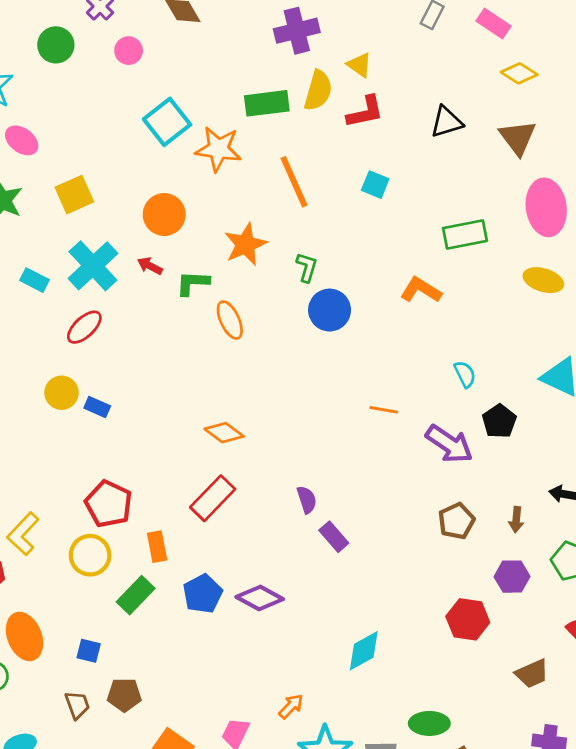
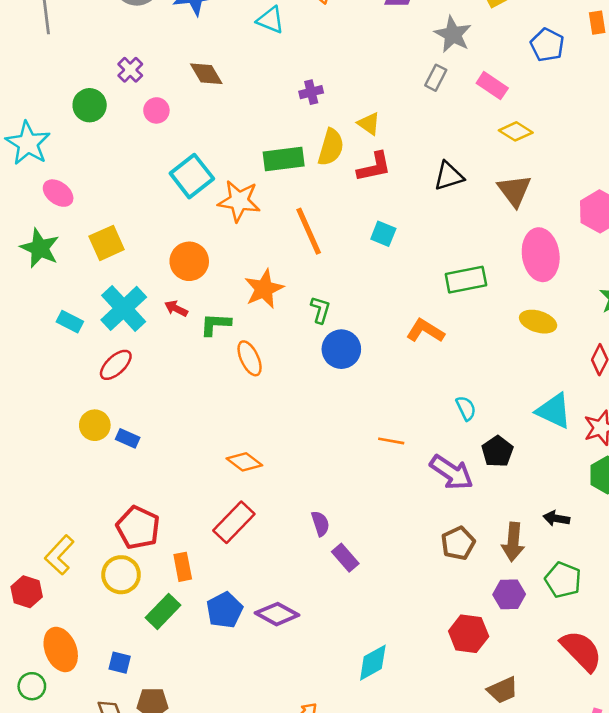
purple cross: (297, 31) -> (311, 92), size x0.6
brown arrow: (516, 520) -> (513, 542), size x1.6
brown trapezoid: (532, 674) -> (503, 690), moved

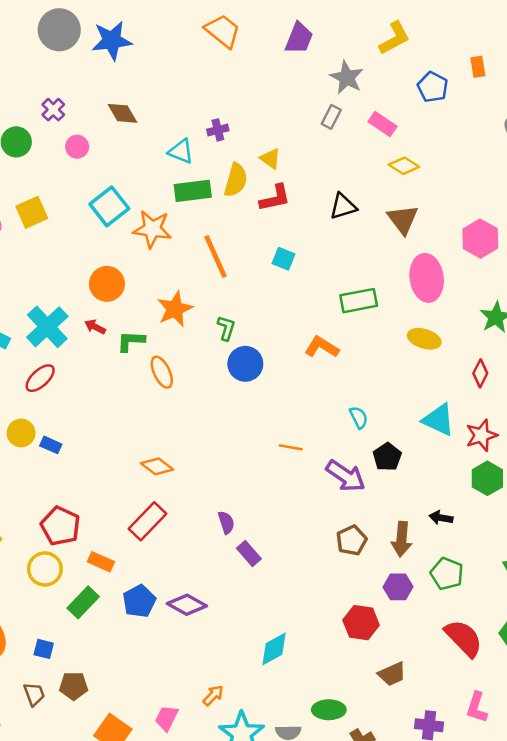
cyan triangle: (271, 20) -> (181, 151), moved
yellow square: (107, 243) -> (32, 212), moved
orange rectangle: (183, 567) -> (101, 562), turned -55

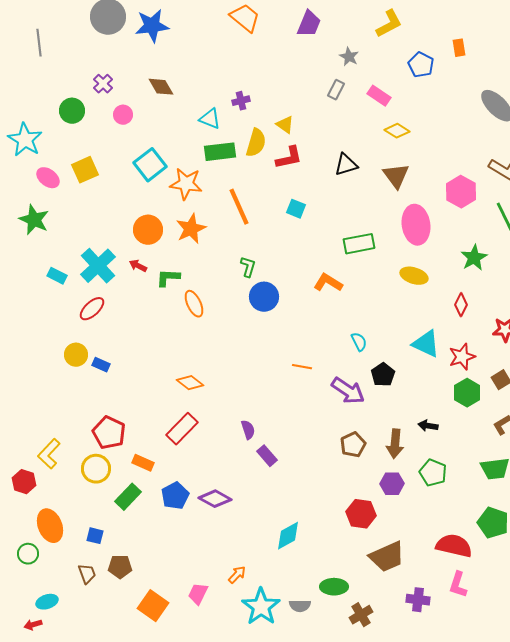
gray star: (347, 77) -> (349, 57), size x0.7
orange star: (175, 309) -> (191, 229), moved
red semicircle: (464, 638) -> (454, 546), moved, turned -33
brown trapezoid: (392, 674) -> (387, 557), size x1.5

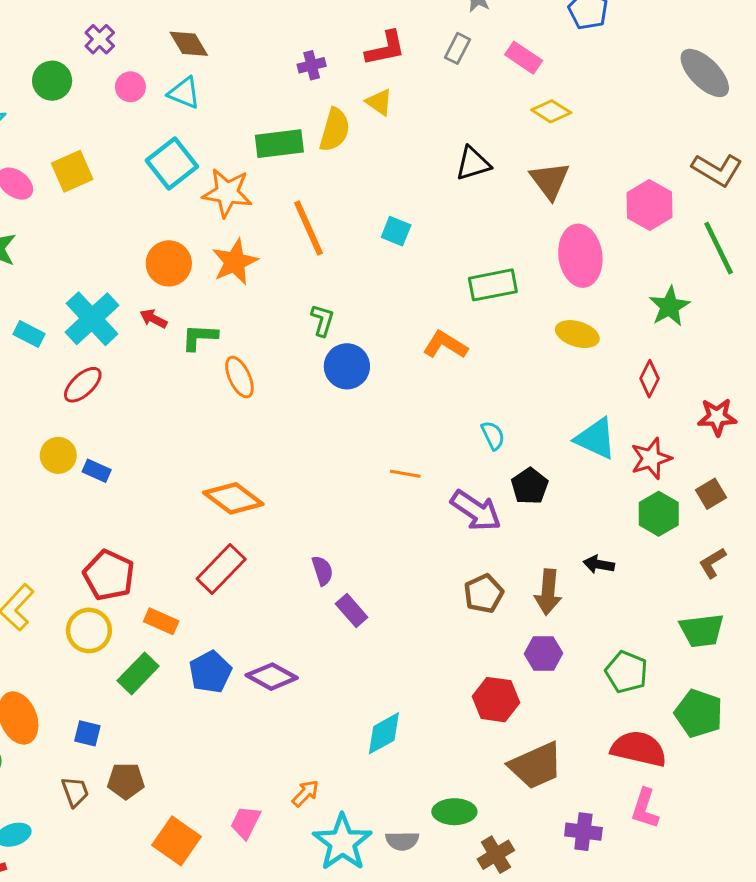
cyan triangle: (210, 119) -> (184, 93), moved
red L-shape: (289, 158) -> (385, 48), moved
orange diamond: (190, 383) -> (233, 498), size x1.4
green pentagon: (433, 473) -> (626, 672), moved

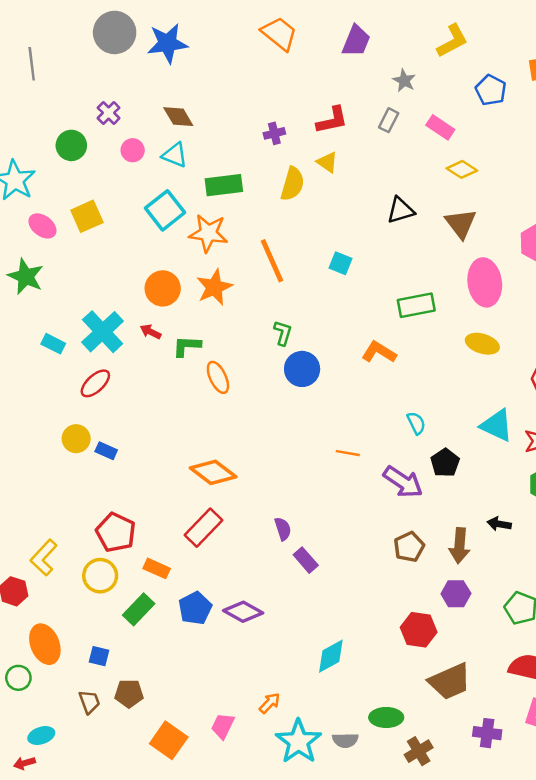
green rectangle: (279, 144) -> (224, 185), moved

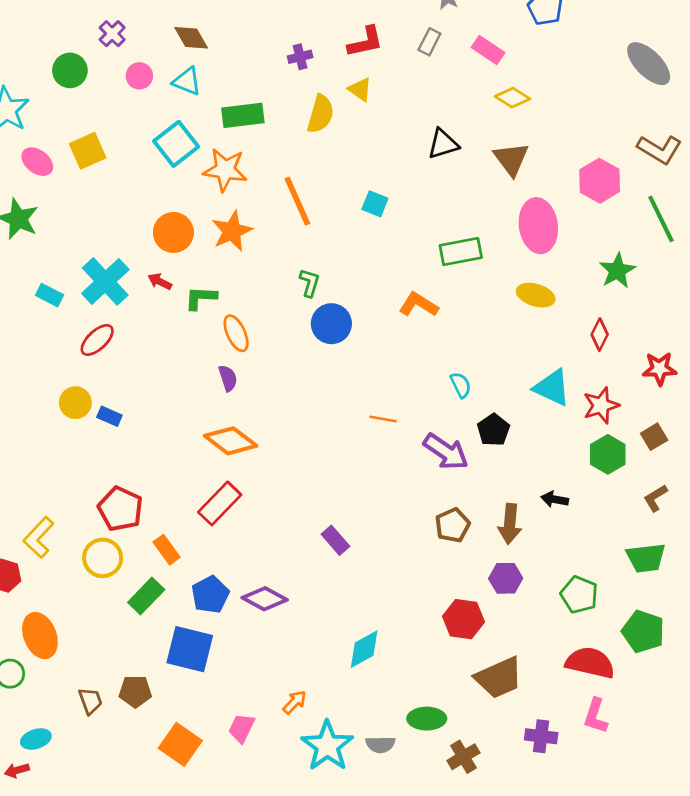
purple semicircle: (283, 529) -> (228, 378), moved
orange rectangle: (157, 568) -> (167, 550), turned 30
blue square: (99, 656) -> (190, 649), moved, size x2.0

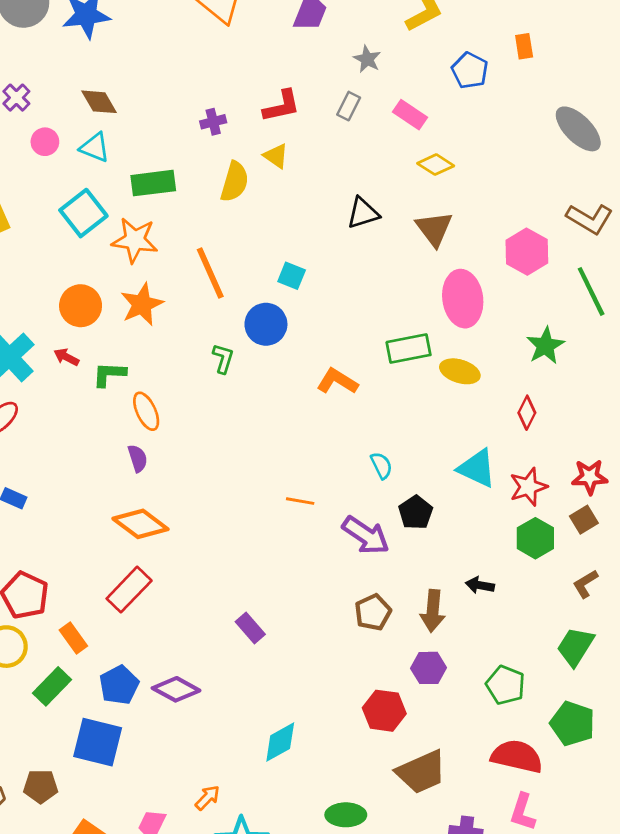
green rectangle: (461, 252) -> (409, 349), moved
blue circle: (331, 324) -> (266, 324), moved
red star: (660, 369) -> (590, 477), moved
green trapezoid: (646, 558) -> (575, 647), turned 129

